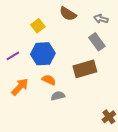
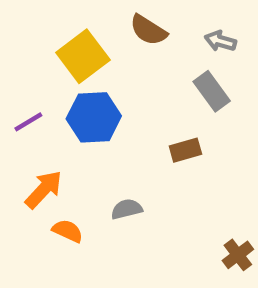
yellow square: (38, 26) -> (83, 56), size x1.6
brown rectangle: (85, 69) -> (185, 150), size x0.6
orange semicircle: (49, 80) -> (68, 231), moved

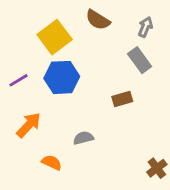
gray arrow: (220, 41) -> (145, 27), turned 96
orange semicircle: (68, 231) -> (52, 162), moved

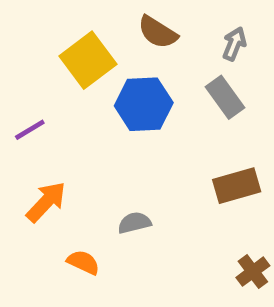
blue hexagon: (62, 77) -> (144, 104), moved
brown rectangle: (122, 99) -> (237, 186), moved, size x1.4

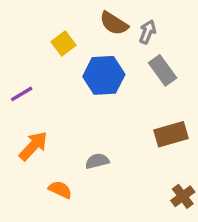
gray arrow: (234, 44) -> (147, 32), moved
yellow square: (88, 60) -> (64, 44), size x0.6

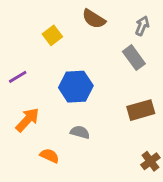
gray arrow: (147, 32) -> (142, 26), moved
blue hexagon: (104, 75) -> (76, 87), moved
gray semicircle: (97, 161) -> (80, 132), turned 30

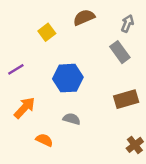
brown semicircle: (94, 19) -> (84, 17), turned 125

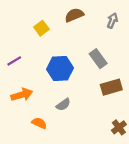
gray rectangle: (120, 52) -> (98, 59), moved
orange arrow: (25, 108) -> (22, 95), turned 30
gray semicircle: (72, 119) -> (63, 105), turned 128

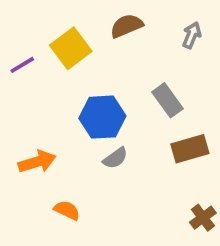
yellow square: (41, 28) -> (71, 48), size x1.5
purple line: (14, 61) -> (22, 65), moved
gray semicircle: (63, 105) -> (115, 158), moved

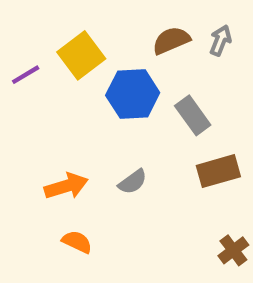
brown semicircle: (127, 26) -> (171, 40), moved
blue hexagon: (102, 117) -> (133, 94), moved
orange arrow: (37, 162) -> (66, 186), moved

